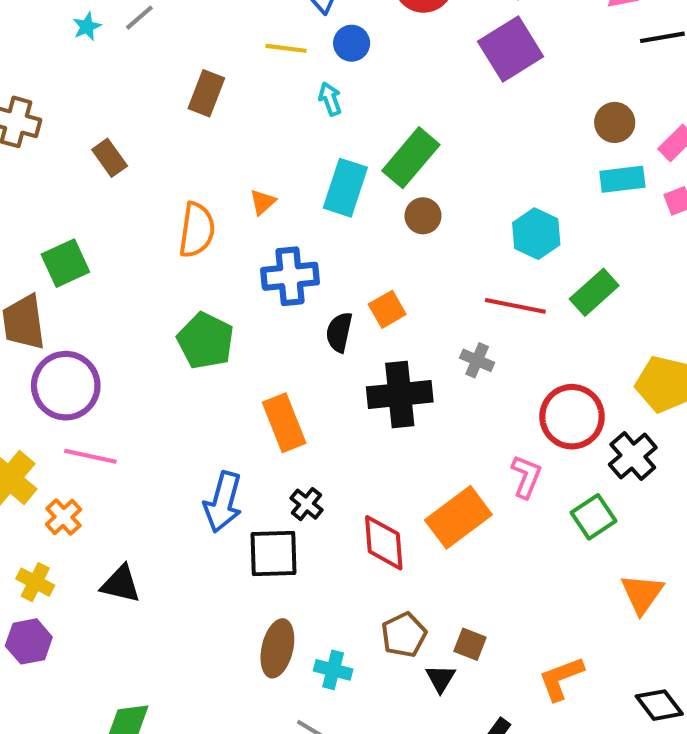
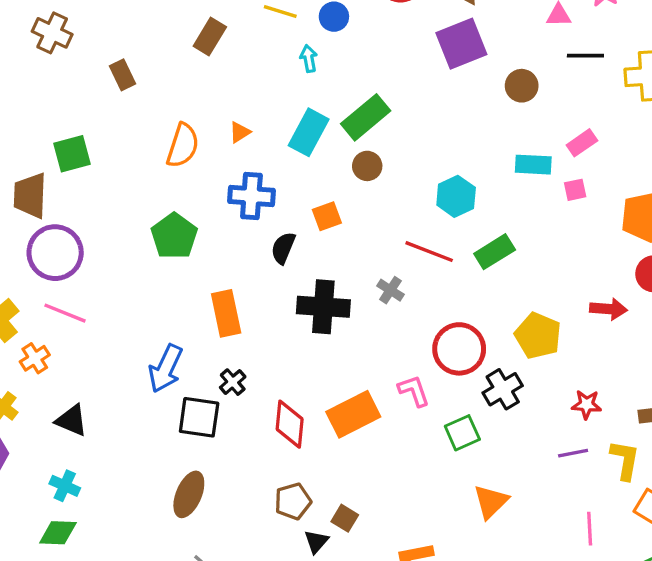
brown circle: (615, 122) -> (522, 86), moved
orange square: (387, 309) -> (327, 216), moved
pink L-shape: (526, 477) -> (414, 391), turned -51
cyan cross: (333, 670) -> (65, 486), moved

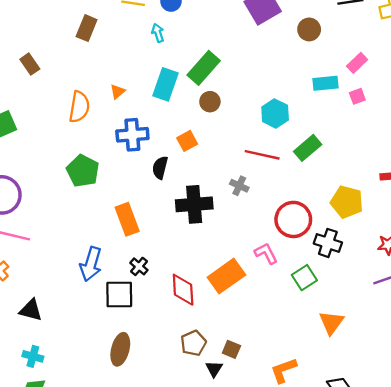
black cross: (503, 389) -> (328, 243), turned -32

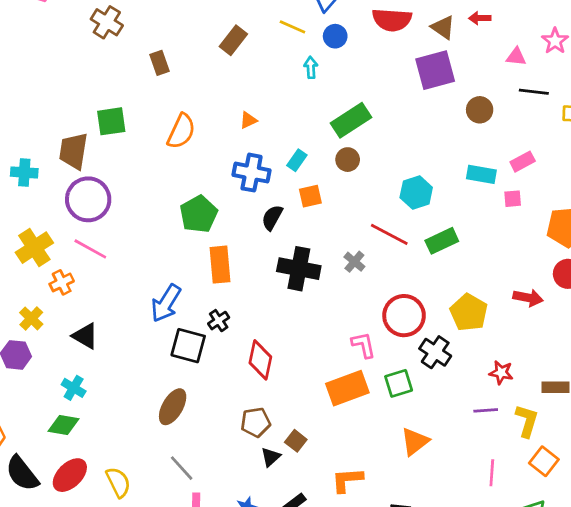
cyan rectangle: (166, 84) -> (297, 160), moved, size x0.6
orange semicircle: (79, 107) -> (181, 131), moved
green pentagon: (83, 171) -> (199, 214), moved
orange rectangle: (226, 276) -> (347, 388), moved

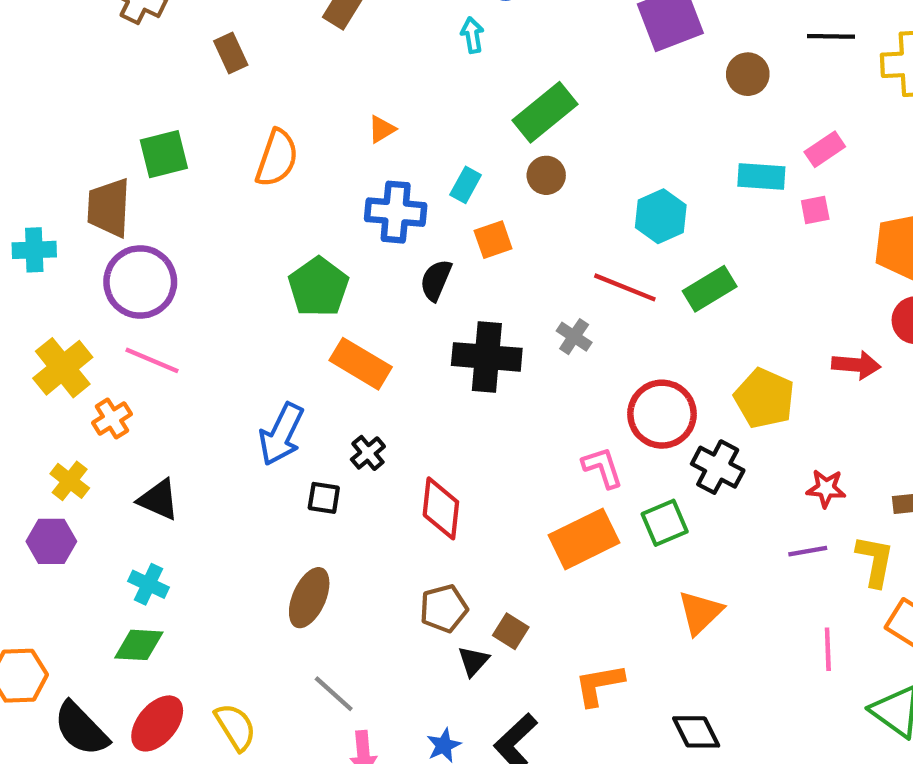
orange rectangle: (220, 265) -> (361, 364), turned -48
black square: (188, 346) -> (324, 498), size x0.6

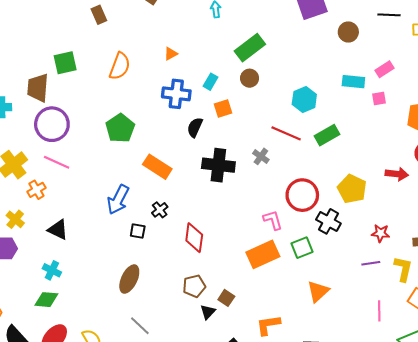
green pentagon: (318, 287) -> (120, 128), moved

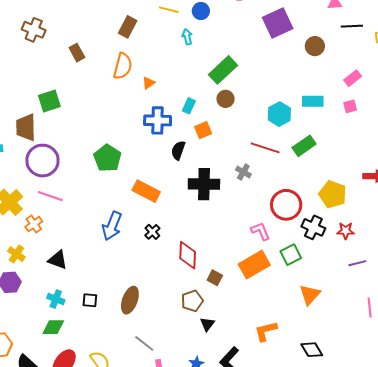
orange semicircle: (120, 66) -> (123, 66), moved
cyan rectangle: (353, 82) -> (313, 101), moved
black square: (138, 231) -> (90, 300), moved
red star: (381, 233) -> (346, 231), moved
brown square: (226, 298) -> (215, 278), moved

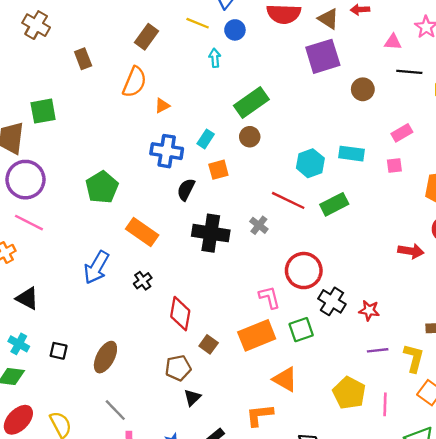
yellow pentagon: (333, 194) -> (349, 393), moved
orange triangle: (310, 295) -> (285, 379), moved, turned -50

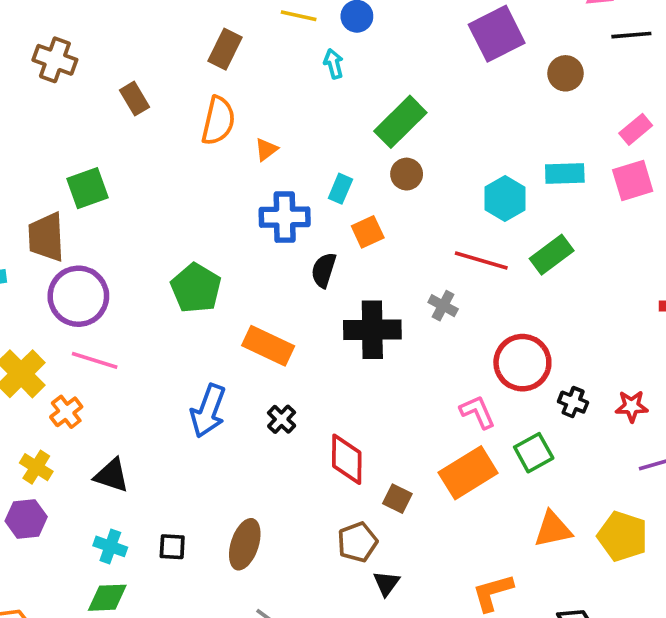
pink square: (394, 165) -> (633, 181), size x1.6
black cross: (332, 301) -> (573, 402), size x0.7
orange triangle: (285, 379) -> (553, 529), moved, turned -32

